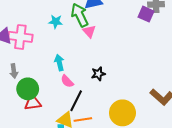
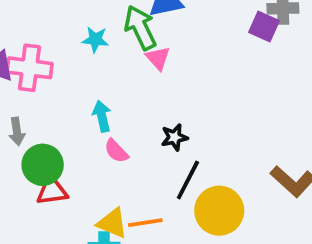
black line: (76, 101) -> (188, 180), moved

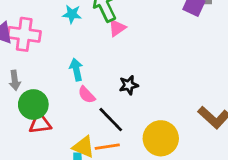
pink triangle: (158, 58) -> (117, 28), turned 36
black line: (188, 180) -> (111, 120), moved, turned -72

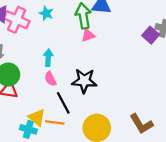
cyan star: (72, 14) -> (46, 13), moved
black star: (129, 85) -> (84, 81), size x1.6

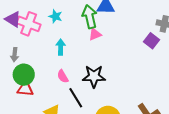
purple square: (151, 35) -> (152, 41), moved
cyan arrow: (48, 58) -> (61, 47), moved

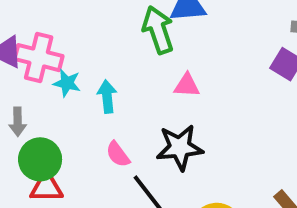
cyan star: (55, 16) -> (67, 83), moved
pink triangle: (95, 34) -> (187, 85), moved, turned 32

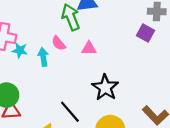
black star: (180, 147) -> (105, 88), moved, turned -30
pink semicircle: (118, 154) -> (59, 43), moved

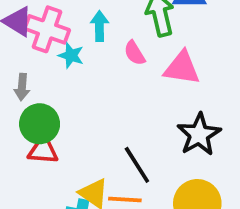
pink triangle: (89, 48) -> (182, 68), size x1.5
cyan arrow: (43, 57) -> (99, 26), moved

